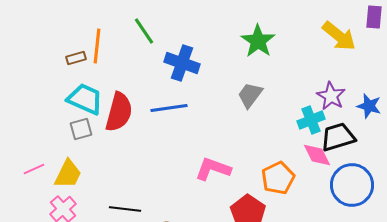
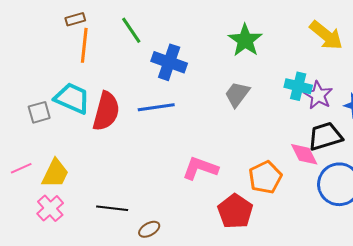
brown rectangle: (76, 58) -> (75, 19), moved
cyan cross: (311, 120) -> (298, 86), moved, turned 36
gray square: (81, 129) -> (39, 112), moved

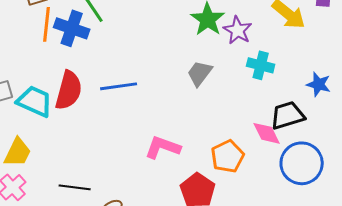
blue cross: (169, 62) -> (72, 28), moved
purple star: (318, 95) -> (238, 30), moved
cyan trapezoid: (72, 98) -> (35, 101), moved

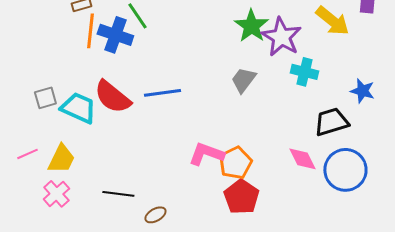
purple star: (238, 30) -> (281, 37), size x1.4
red semicircle: (69, 90) -> (112, 97), turned 114
pink diamond: (267, 133) -> (302, 159), moved
orange pentagon: (228, 156) -> (235, 163), moved

